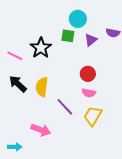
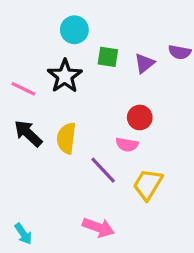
cyan circle: (78, 19) -> (74, 30), moved
pink semicircle: (89, 93) -> (127, 145), moved
pink arrow: (41, 130) -> (98, 227), moved
cyan arrow: (15, 147) -> (23, 234), turned 56

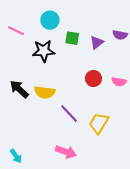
black star: (65, 76) -> (44, 51), turned 30
pink line: (23, 89) -> (16, 31), moved
yellow semicircle: (66, 138) -> (45, 92), turned -90
pink semicircle: (127, 145) -> (119, 82), moved

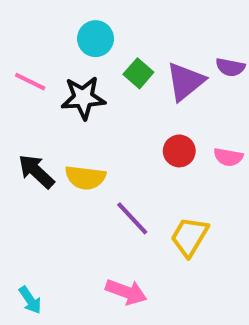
pink line: (16, 31) -> (30, 82), moved
green square: (72, 38) -> (138, 73), turned 32
purple triangle: (97, 42) -> (185, 82), size x1.5

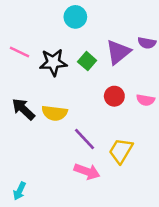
cyan circle: (96, 39) -> (75, 17), moved
green square: (138, 73) -> (87, 61), moved
pink arrow: (126, 292) -> (87, 172), moved
cyan arrow: (30, 300) -> (19, 191), turned 60

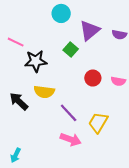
purple triangle: (118, 52) -> (90, 30), moved
black star: (53, 62) -> (36, 61), moved
black arrow: (23, 109) -> (19, 101), moved

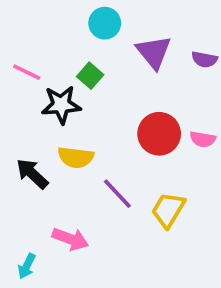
purple triangle: (90, 30) -> (154, 52), turned -30
green square: (71, 49) -> (90, 76), moved
red circle: (93, 78) -> (159, 134), size x1.5
pink arrow: (71, 139) -> (70, 239), moved

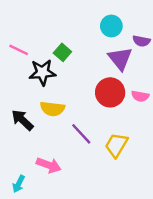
cyan circle: (105, 23) -> (111, 26), moved
purple triangle: (154, 52) -> (120, 59), moved

